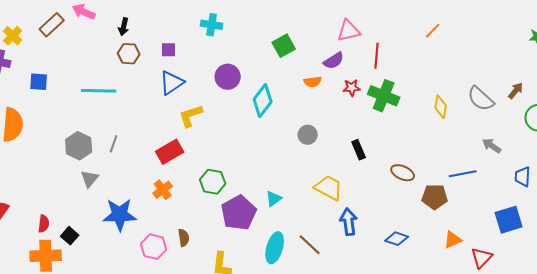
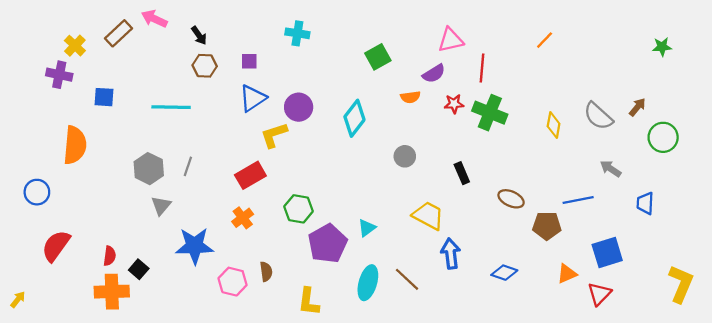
black arrow: (124, 27) -> (199, 36), turned -48
purple circle: (228, 77) -> (299, 107), moved
blue square: (509, 220) -> (607, 252), moved

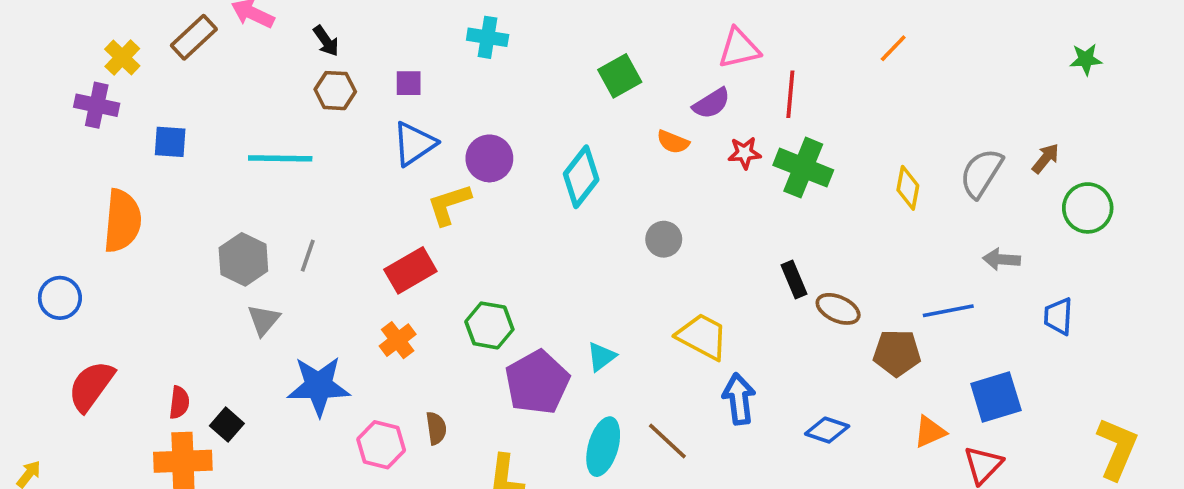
orange semicircle: (410, 97) -> (673, 142), turned 30
gray semicircle: (598, 116) -> (981, 173), turned 80
gray arrow: (611, 169) -> (1001, 259), turned -30
black rectangle: (462, 173) -> (794, 280), moved

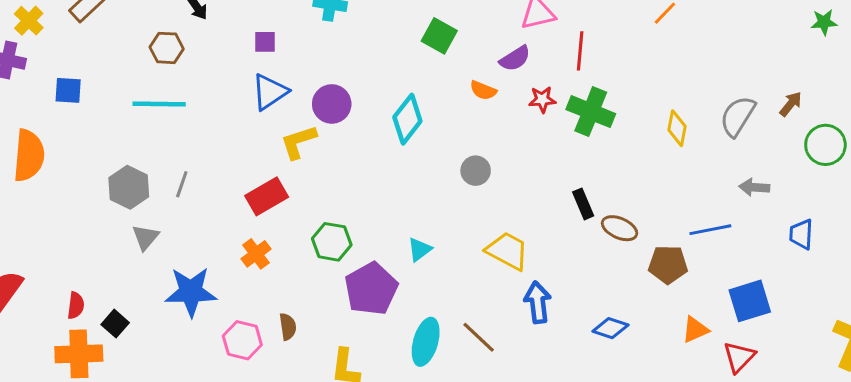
green square: (620, 76) -> (439, 36), turned -32
brown hexagon: (335, 91) -> (167, 48), moved
cyan triangle: (601, 357) -> (420, 249), moved

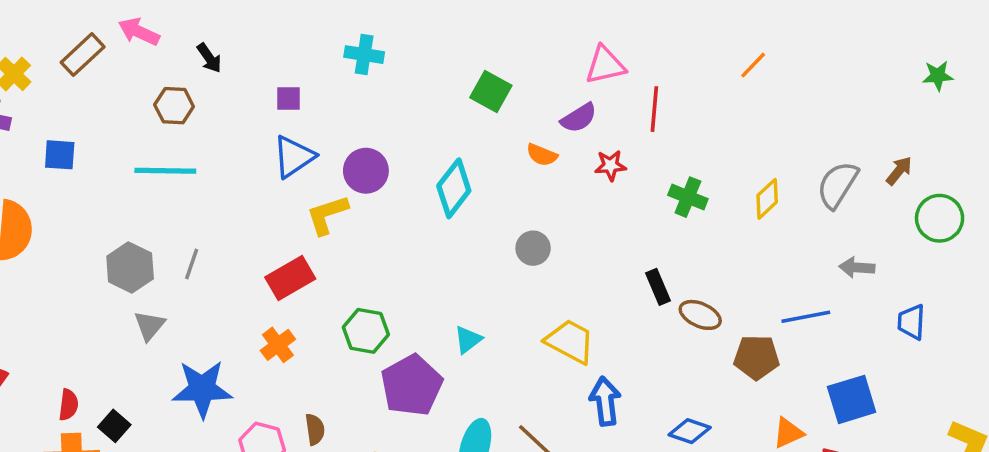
green cross: (591, 112) -> (688, 197), moved, size x0.7
yellow diamond: (677, 128) -> (767, 199), turned 36

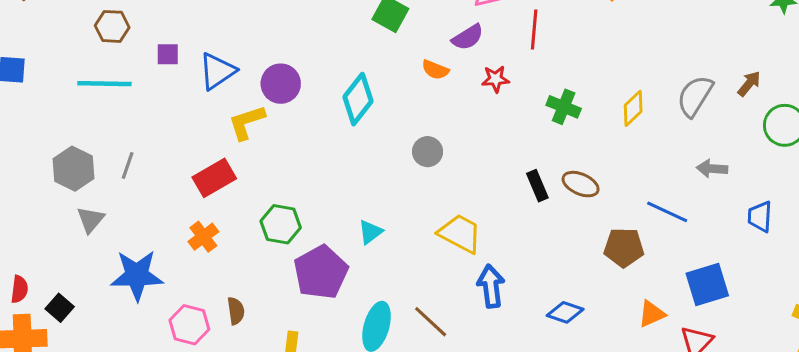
purple square: (288, 99) -> (168, 54), moved
brown ellipse: (700, 315) -> (581, 184), moved
blue line: (806, 317) -> (667, 212), turned 36

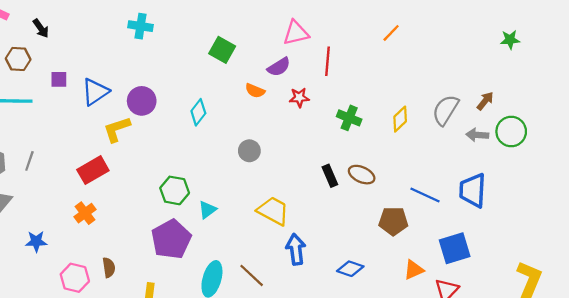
cyan diamond: (358, 99) -> (198, 112), size x0.7
gray arrow: (712, 169) -> (477, 135), moved
blue trapezoid: (760, 217) -> (473, 190), moved, size x1.5
green hexagon: (281, 224) -> (175, 190), moved
blue star: (137, 275) -> (36, 241), size x0.6

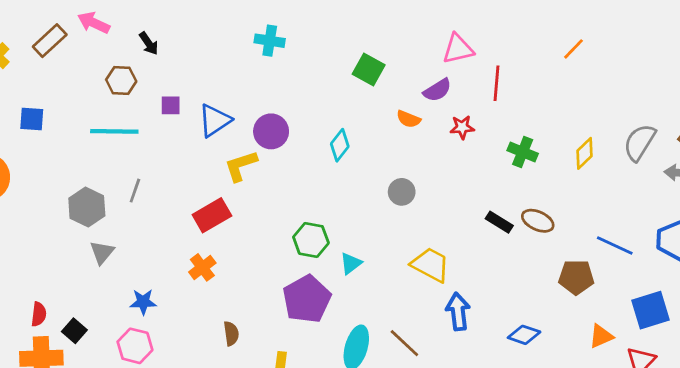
gray line: (29, 161) -> (135, 191), moved
black rectangle: (330, 176) -> (499, 222), turned -35
pink hexagon: (75, 278) -> (135, 346), moved

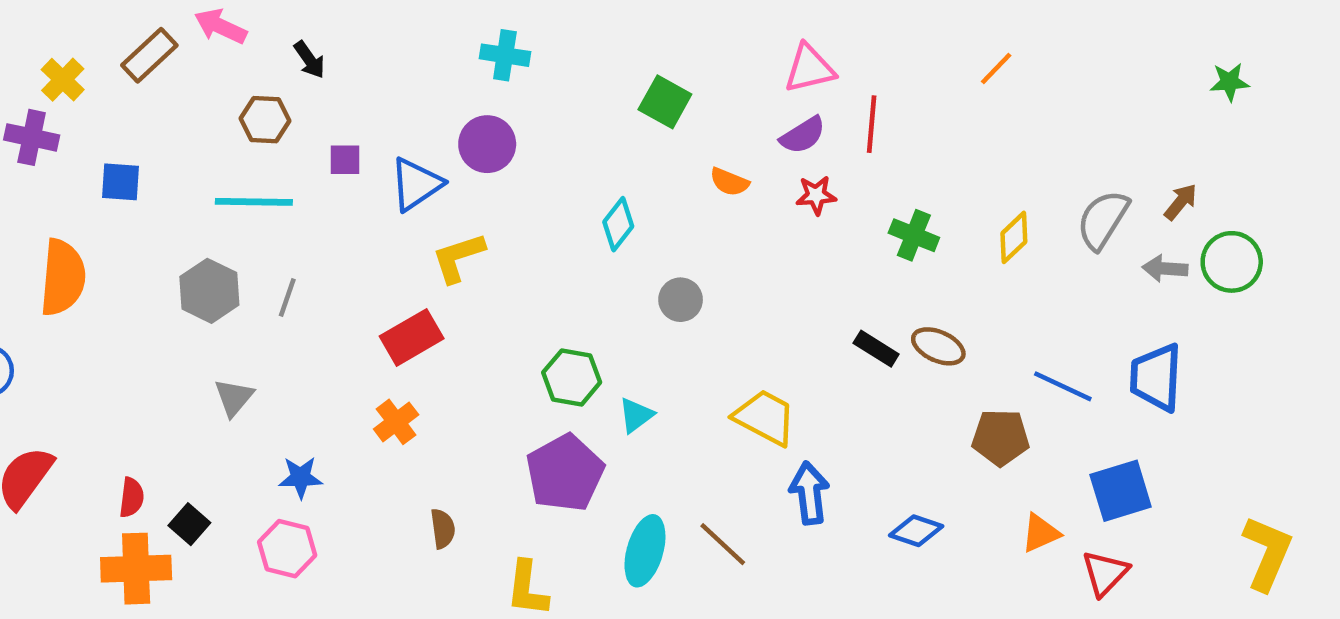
purple semicircle: (437, 90) -> (803, 135), moved
purple circle: (271, 131) -> (487, 144), moved
gray circle: (402, 192) -> (681, 300), moved
gray hexagon: (87, 207) -> (209, 291), moved

